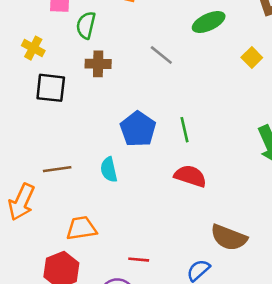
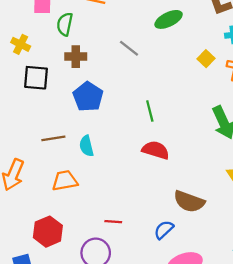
yellow square: (252, 58) -> (206, 59), moved
blue pentagon: (138, 129) -> (88, 97), moved
brown line: (57, 169) -> (53, 138), moved
orange trapezoid: (81, 228) -> (65, 181), moved

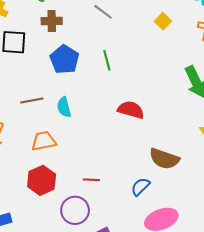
yellow square: (206, 59) -> (163, 21), moved
green line: (150, 111) -> (107, 60), moved
red hexagon: (48, 232) -> (42, 180), moved

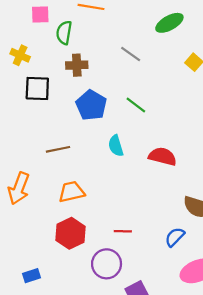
green line: (107, 60) -> (136, 105), turned -36
cyan semicircle: (64, 107) -> (116, 146), moved

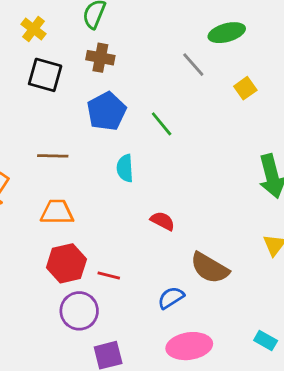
gray line: (131, 54) -> (193, 65), moved
red semicircle: (163, 156) -> (163, 221), moved, size x0.7
red hexagon: (70, 233) -> (66, 263), moved

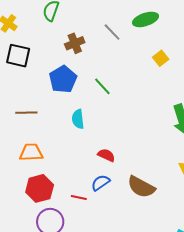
brown cross: (100, 58) -> (75, 43), moved, turned -30
gray line: (193, 65) -> (112, 32), moved
red line: (109, 275) -> (79, 198), moved
blue semicircle: (171, 298) -> (100, 183), moved

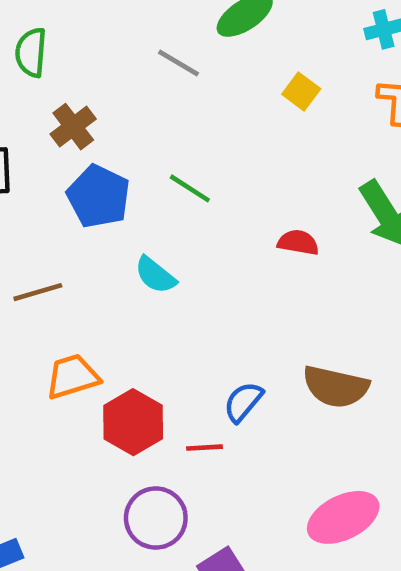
brown cross: (75, 43) -> (73, 127), moved
cyan semicircle: (78, 119) -> (155, 275), turned -30
red semicircle: (106, 155) -> (298, 242), moved
red hexagon: (40, 188) -> (133, 422), moved

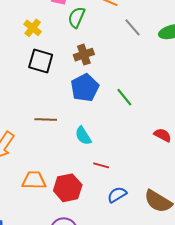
gray line: (178, 63) -> (132, 27), moved
cyan semicircle: (155, 275) -> (83, 136), moved
orange trapezoid: (72, 377) -> (34, 180), moved
red line: (204, 448) -> (101, 165), moved

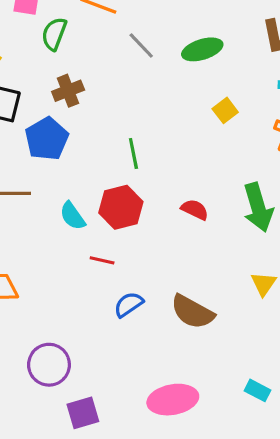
blue pentagon: (85, 88) -> (47, 139), moved
green line: (124, 97) -> (133, 154), turned 30
red hexagon: (68, 188) -> (121, 207), moved

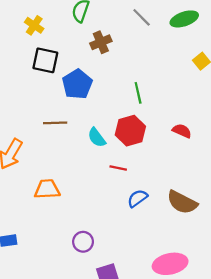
brown cross: (68, 91) -> (101, 42), moved
purple circle: (49, 365) -> (83, 242), size x0.7

